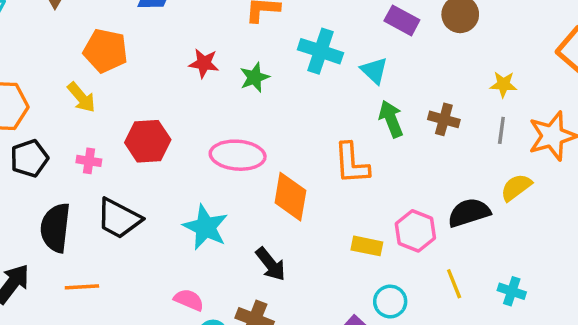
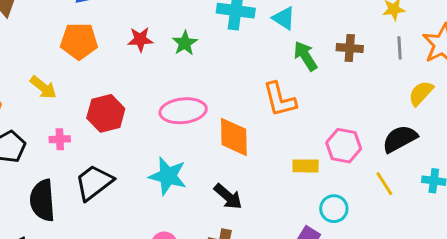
orange pentagon: (105, 51) -> (79, 41), moved
black semicircle: (469, 213) -> (400, 139), moved
black trapezoid: (119, 218) -> (94, 183), turned 126

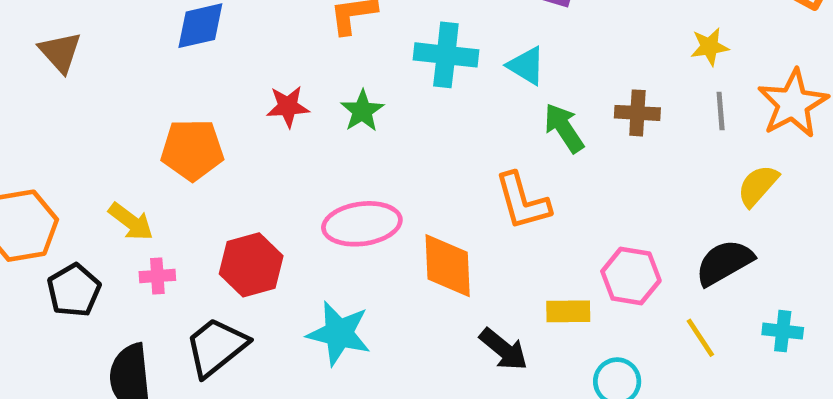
orange pentagon: (79, 41) -> (192, 150), moved
yellow arrow: (43, 87) -> (131, 222), moved
red hexagon: (106, 113) -> (251, 265), moved
black arrow: (228, 196) -> (504, 349), moved

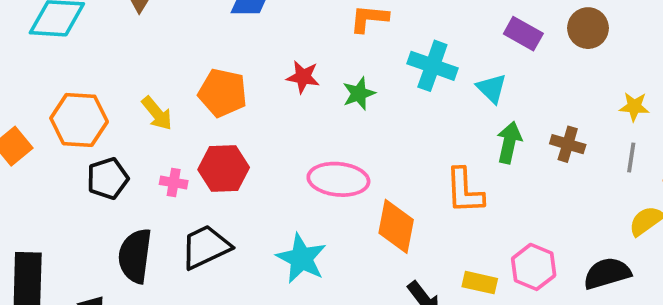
green arrow: (564, 128) -> (509, 142), turned 33
yellow arrow: (131, 222) -> (157, 113), moved
red hexagon: (251, 265) -> (224, 169), moved

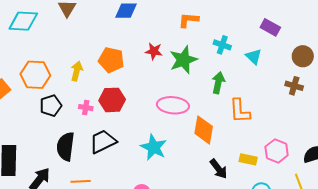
brown circle: (588, 28) -> (303, 56), moved
cyan cross: (432, 66) -> (222, 45), size x0.7
green star: (359, 94) -> (183, 60), size x1.6
yellow arrow: (157, 113) -> (77, 71), turned -126
green arrow: (509, 142) -> (218, 83), moved

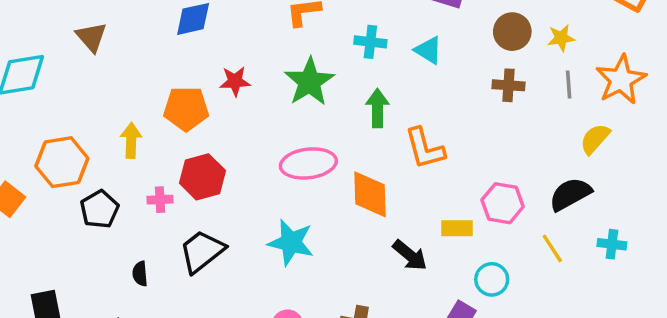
red star: (154, 51) -> (235, 81), moved
black semicircle: (66, 147) -> (140, 274), size x0.5

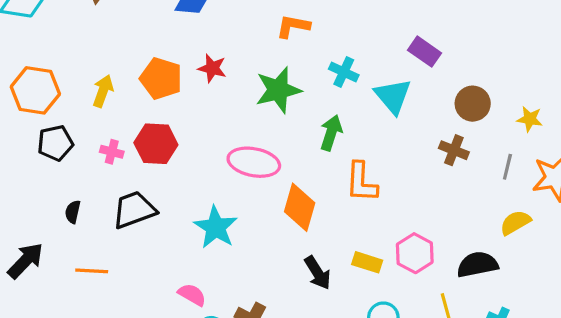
yellow star: (561, 38) -> (530, 119), moved
cyan triangle: (428, 50) -> (393, 96), size x1.4

